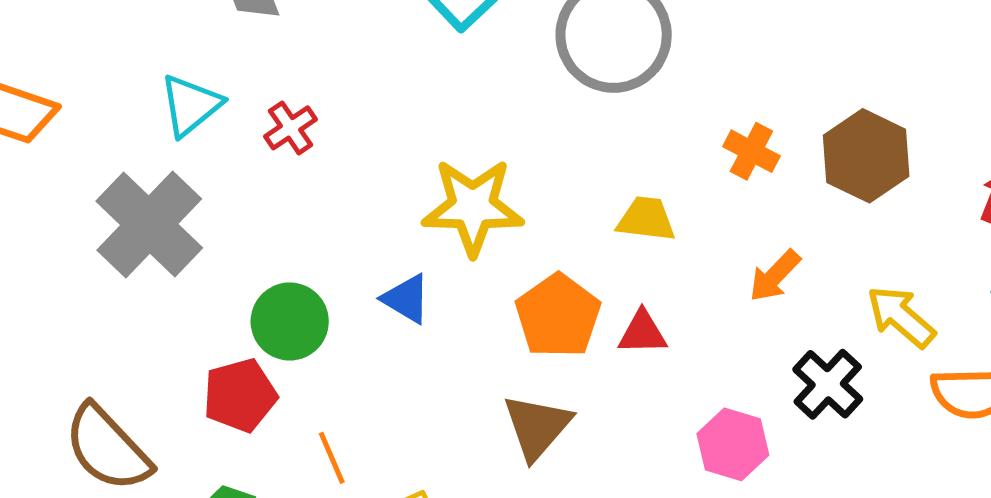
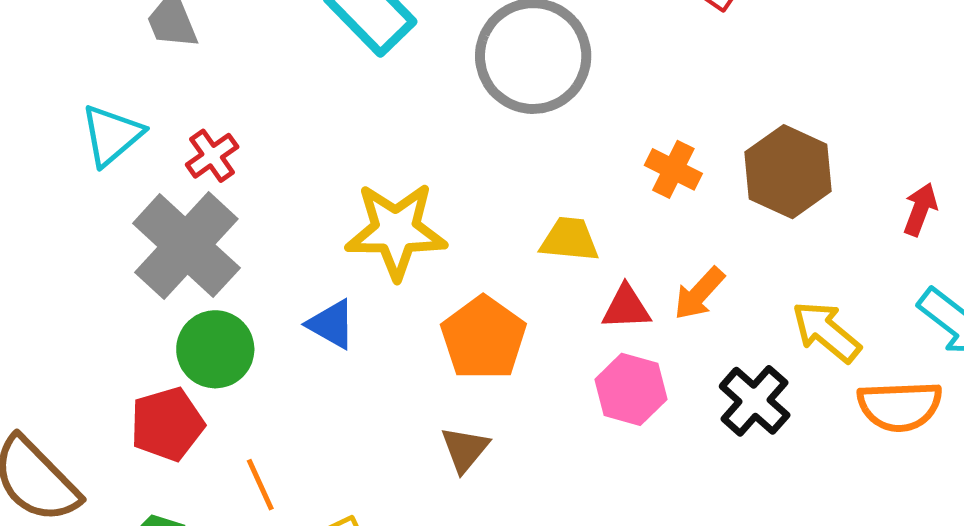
gray cross: (149, 225) -> (186, 246), moved
red triangle: (642, 333) -> (626, 307), moved
brown triangle: (537, 427) -> (465, 449), size x0.7
pink hexagon: (733, 444) -> (631, 389), moved

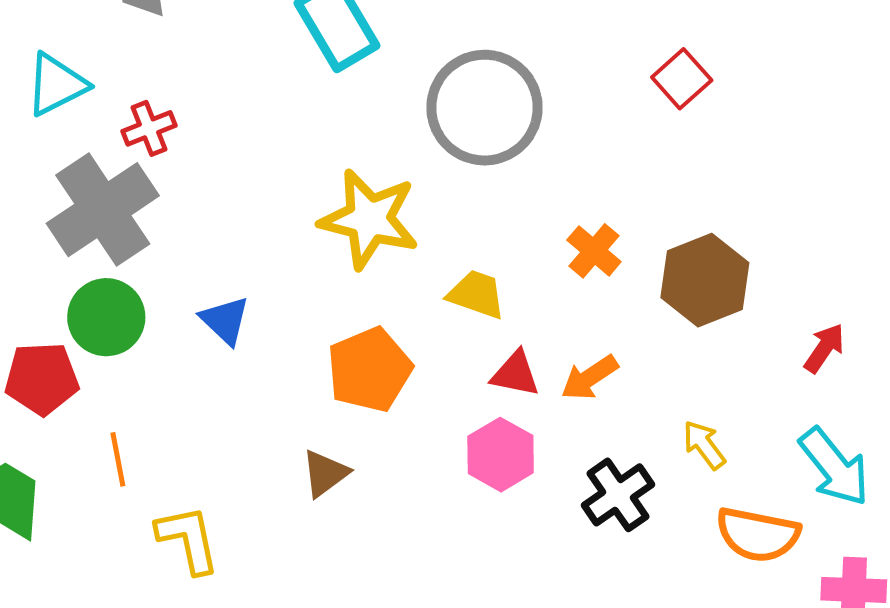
yellow star: (396, 231) -> (369, 219), moved
yellow arrow: (826, 332) -> (704, 445), size x0.7

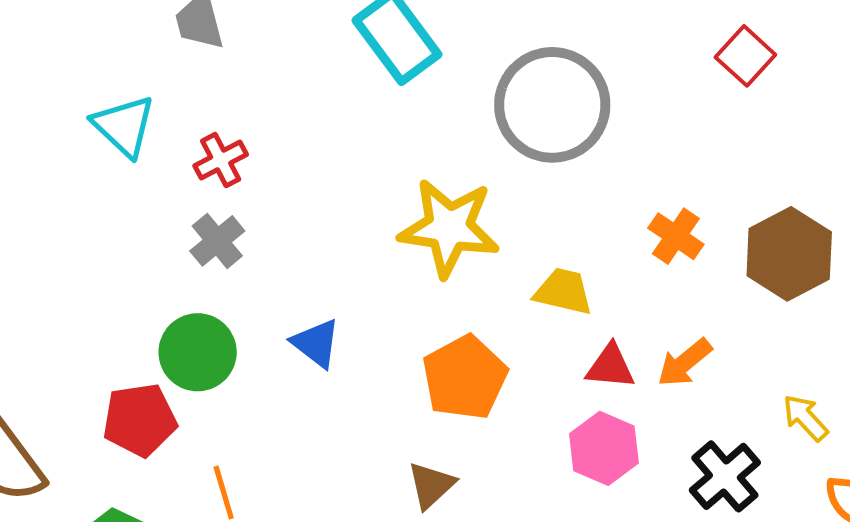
cyan triangle: (56, 85) -> (124, 126), turned -44
gray cross: (103, 210) -> (217, 241), moved, size x0.5

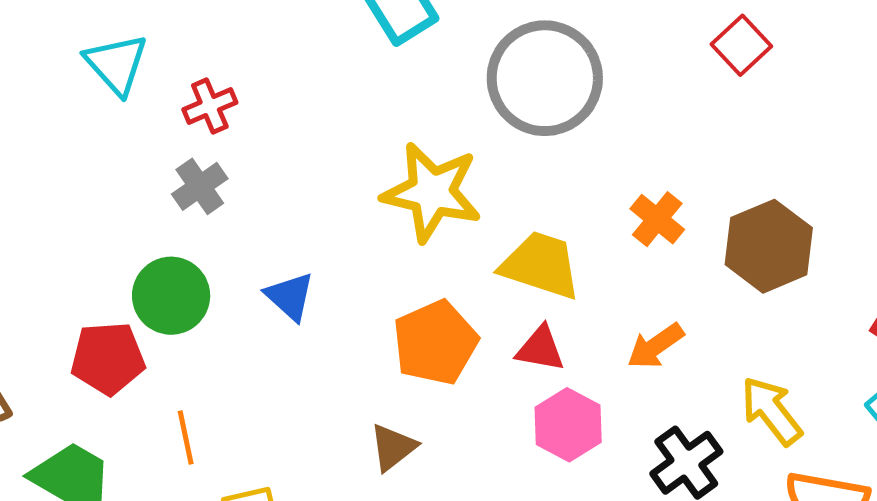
yellow trapezoid: (563, 292) -> (541, 265), size x1.4
red triangle: (610, 367) -> (540, 349), moved
yellow arrow: (805, 418) -> (771, 411), size x1.4

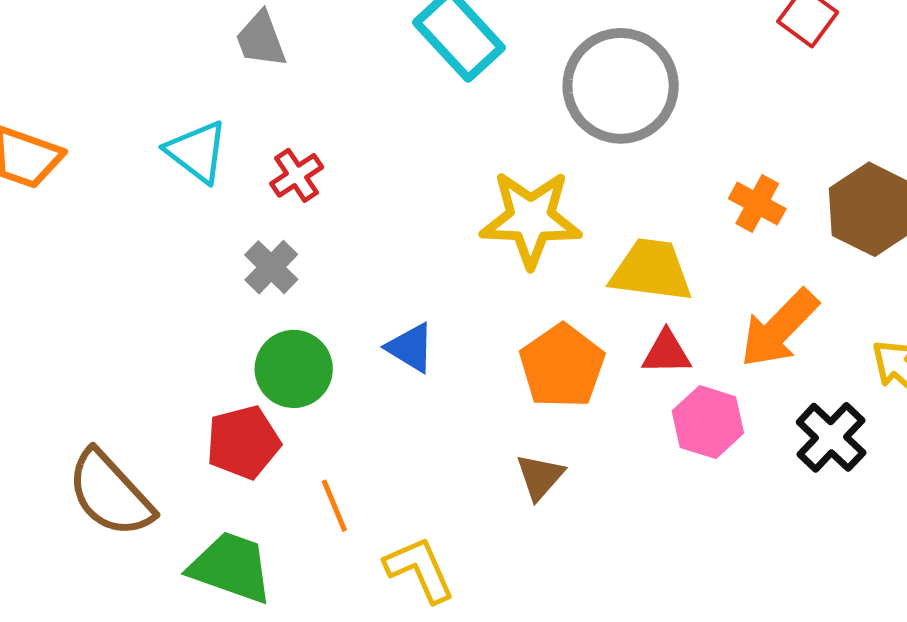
gray cross: (200, 186) -> (271, 267), moved
orange arrow: (656, 346) -> (779, 328), size x1.5

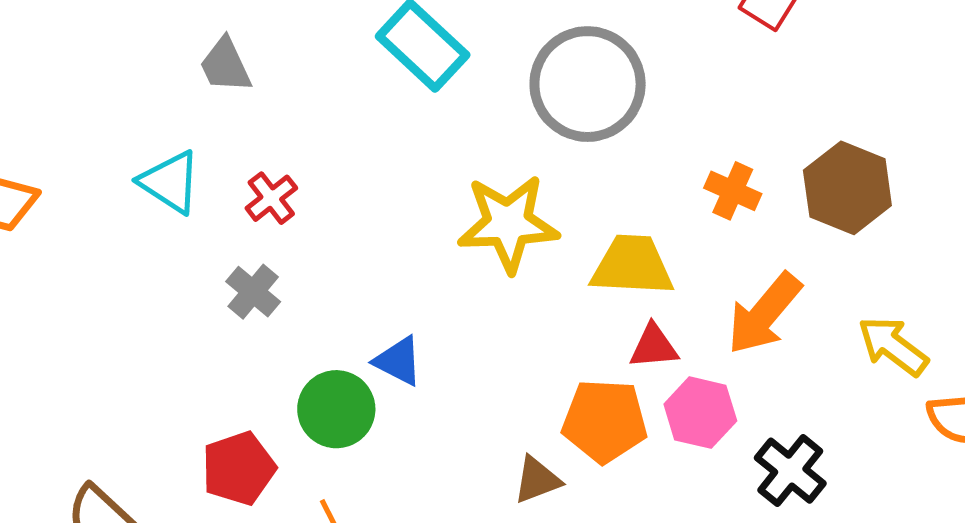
orange pentagon: (562, 366) -> (605, 421), moved, turned -30
green circle: (294, 369) -> (336, 409), moved
black cross: (831, 437) -> (790, 471), moved
brown triangle: (540, 477) -> (537, 480), turned 32

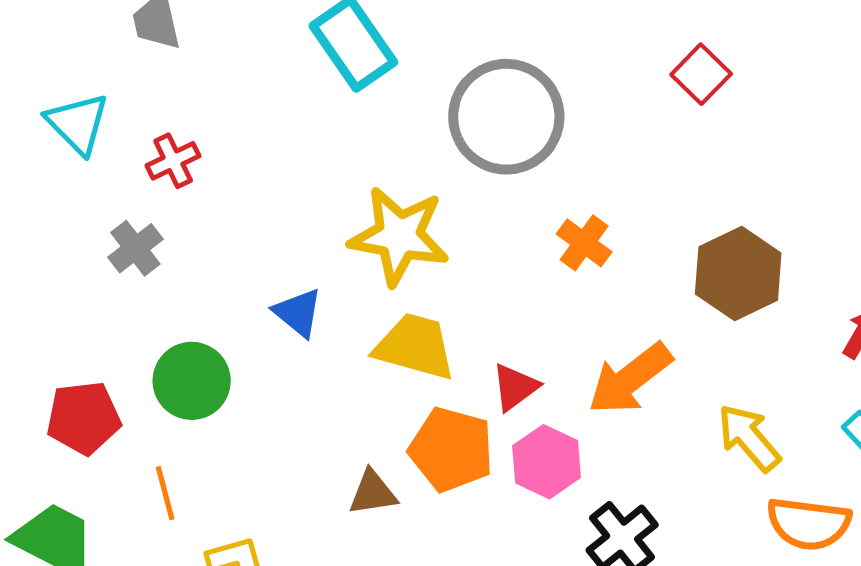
orange cross: (733, 191) -> (584, 243), moved
yellow trapezoid: (632, 266) -> (415, 346), moved
red triangle: (654, 346) -> (515, 387), turned -44
blue triangle: (398, 361) -> (298, 313), moved

